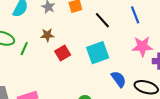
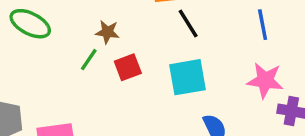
black line: (102, 20) -> (188, 23), moved
green line: (24, 49) -> (89, 60), moved

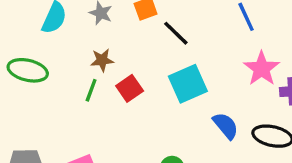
pink star: (265, 80) -> (262, 69), turned -30

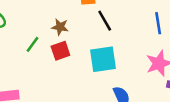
brown star: (102, 60) -> (60, 27), moved

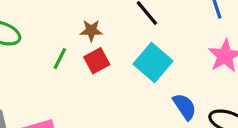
cyan square: (103, 59) -> (153, 63), turned -32

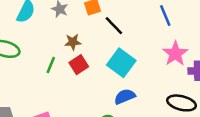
blue semicircle: (185, 107) -> (125, 97), moved, turned -75

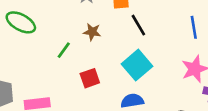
red square: (79, 65) -> (90, 78), moved

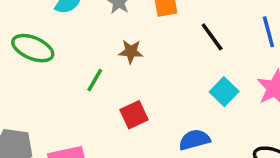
black line: (138, 25) -> (212, 37), moved
cyan square: (137, 65) -> (224, 92), moved, size x0.7

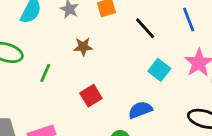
green line: (95, 80) -> (45, 73), moved

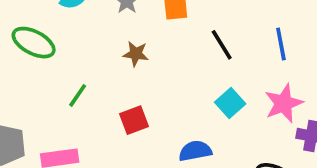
green line: (45, 73) -> (78, 95), moved

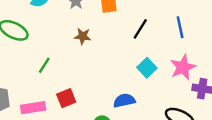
black line: (222, 45) -> (140, 29), turned 65
red square: (134, 120) -> (66, 98), moved

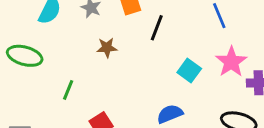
black line: (140, 29) -> (157, 28), moved

